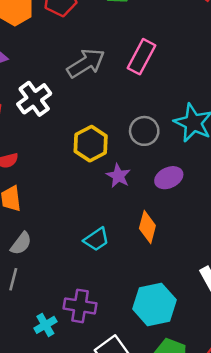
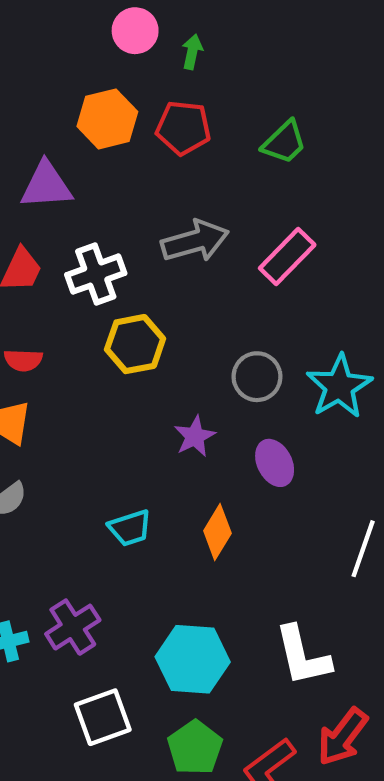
yellow hexagon: (91, 144) -> (135, 344), moved
purple ellipse: (169, 178) -> (275, 463), turned 72
purple cross: (80, 306) -> (73, 627), turned 32

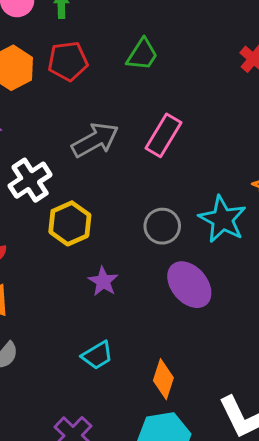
purple star: (195, 436) -> (103, 281), moved
purple ellipse: (275, 463) -> (189, 285), size x1.4
orange diamond: (217, 532) -> (163, 379), moved

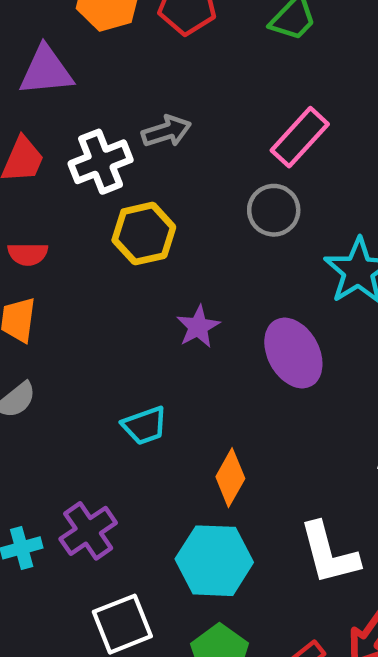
gray arrow: (95, 140) -> (166, 131), moved, size x0.7
gray circle: (162, 226) -> (274, 210), moved
purple star: (103, 281) -> (198, 327), moved

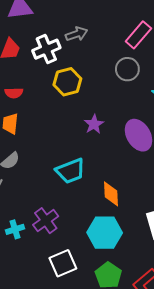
cyan trapezoid: (145, 426) -> (70, 171), size x1.4
orange diamond: (230, 478) -> (111, 194), turned -30

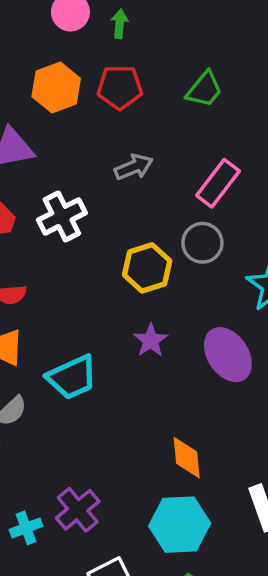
gray arrow: (77, 34) -> (134, 167), moved
yellow hexagon: (67, 82) -> (147, 268), moved
cyan trapezoid: (70, 171) -> (72, 377), moved

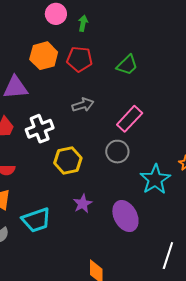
yellow hexagon: (147, 268) -> (68, 160), moved

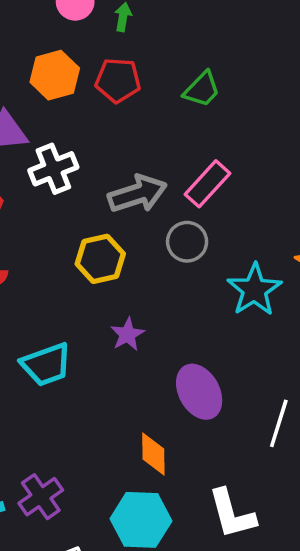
gray arrow: (83, 105) -> (137, 194), moved, size x1.5
white cross: (40, 129) -> (53, 169), moved
purple ellipse: (125, 216) -> (199, 392), moved

